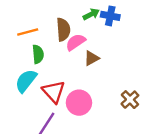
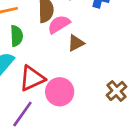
red triangle: (54, 92) -> (32, 78), turned 45

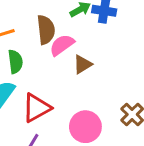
pink circle: (60, 92) -> (85, 127), moved

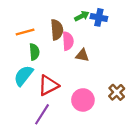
pink semicircle: (62, 45) -> (68, 41), turned 120
brown triangle: (83, 64) -> (82, 55), turned 40

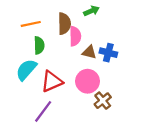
blue cross: (99, 17) -> (108, 53), moved
brown cross: (117, 92) -> (103, 101), moved
pink circle: (83, 100) -> (88, 81), moved

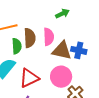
brown semicircle: (64, 24) -> (30, 38), moved
brown triangle: (89, 52) -> (62, 51), size x1.5

